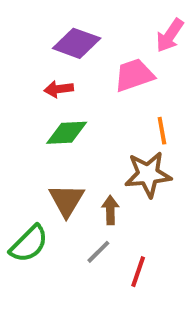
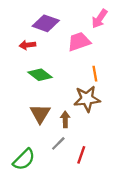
red arrow: (59, 89) -> (27, 45), moved
green diamond: (67, 133) -> (40, 75), turned 40
green semicircle: (29, 244) -> (24, 159), moved

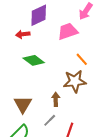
purple diamond: (46, 23) -> (39, 15), turned -45
orange line: (95, 74) -> (82, 59), turned -32
brown triangle: (40, 114) -> (23, 104), moved

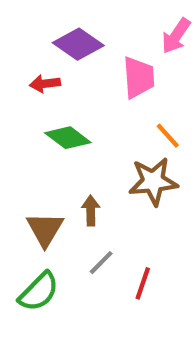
purple diamond: (39, 15) -> (78, 44), turned 60
pink trapezoid: (68, 31) -> (139, 77), turned 105
brown arrow: (56, 99) -> (91, 211), moved

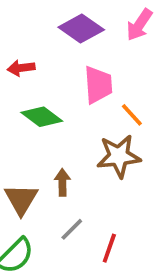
purple diamond: (78, 44) -> (81, 29), moved
pink trapezoid: (139, 77) -> (98, 85), moved

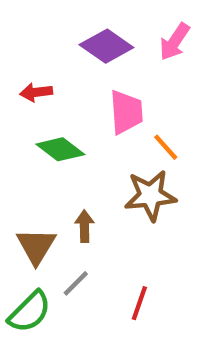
gray line: (72, 229) -> (76, 283), moved

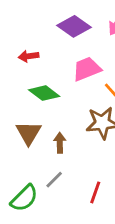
pink trapezoid: (126, 112) -> (87, 69), turned -108
brown triangle: (36, 246) -> (29, 133), moved

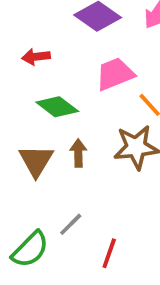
brown arrow: (60, 143) -> (78, 153), moved
red line: (95, 192) -> (109, 253), moved

